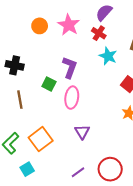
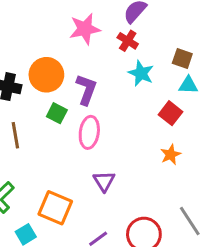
pink star: (69, 25) -> (85, 29), turned 30
orange circle: (40, 26) -> (46, 75), moved, size x1.5
orange square: (41, 139) -> (55, 208), moved, turned -30

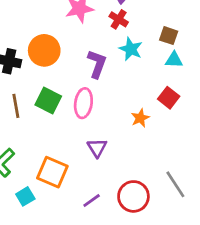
purple L-shape: (86, 90) -> (97, 64), moved
green square: (57, 113) -> (48, 100), moved, size x1.4
red square: (171, 113) -> (169, 98), moved
orange star: (171, 155) -> (140, 118), moved

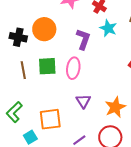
green square: (48, 100) -> (47, 66), turned -30
orange star: (140, 118) -> (115, 107), moved, size x1.5
orange square: (52, 172) -> (50, 119), turned -30

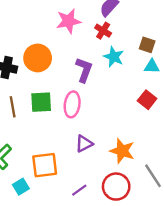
purple triangle: (83, 101) -> (84, 144), turned 35
orange star: (115, 107) -> (122, 151), turned -30

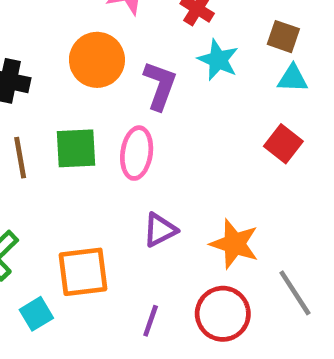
orange circle: (38, 58) -> (97, 60), moved
purple line: (79, 190) -> (151, 321), turned -35

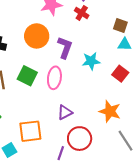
cyan star: (218, 60) -> (91, 61), moved, turned -30
green square: (76, 148) -> (27, 76), turned 30
orange star: (234, 244) -> (110, 111), moved
red circle: (223, 314) -> (80, 139), moved

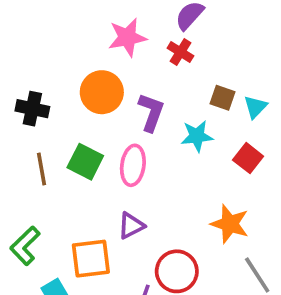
brown square: (120, 26) -> (222, 98), moved
cyan triangle: (125, 44) -> (255, 107), turned -48
purple triangle: (65, 112) -> (131, 226), moved

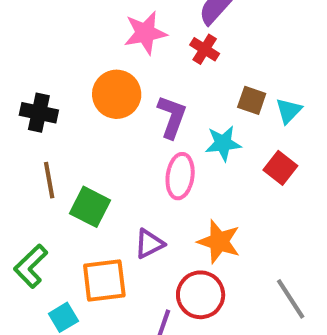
green square: (85, 162) -> (90, 207), moved
pink ellipse: (133, 165) -> (180, 176), moved
orange star: (230, 224) -> (219, 242), moved

